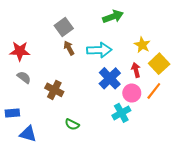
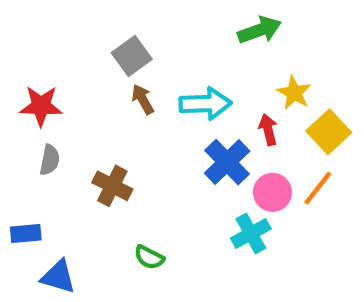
green arrow: (113, 17) -> (260, 30), moved
red arrow: (136, 70) -> (268, 130), moved
gray semicircle: (24, 77) -> (50, 160), turned 64

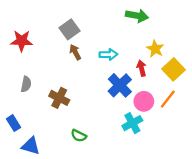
green arrow: (260, 30) -> (137, 16), turned 30
cyan arrow: (205, 104) -> (108, 54), size x0.7
red star: (41, 106) -> (22, 41), moved
blue rectangle: (26, 233) -> (14, 123), turned 63

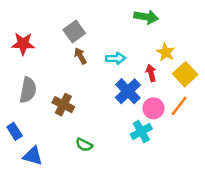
gray semicircle: (26, 84) -> (28, 90), size x1.5

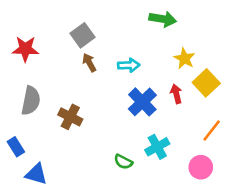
red arrow: (151, 73) -> (176, 94), moved
orange line: (179, 106) -> (212, 131), moved
pink circle: (153, 108) -> (201, 167), moved
green semicircle: (84, 145) -> (123, 162), moved

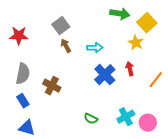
yellow square: (206, 83) -> (147, 23), moved
orange line: (212, 131) -> (156, 80), moved
blue rectangle: (16, 147) -> (23, 101), moved
cyan cross: (157, 147) -> (126, 117), moved

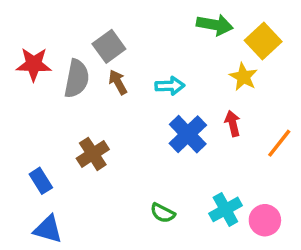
gray semicircle: (23, 74) -> (77, 79), moved
brown cross: (52, 86) -> (93, 154), turned 30

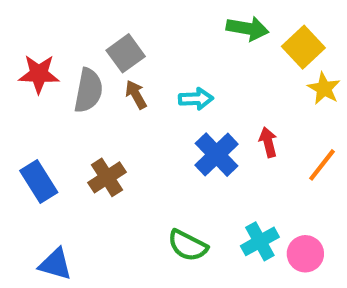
yellow star: (243, 77) -> (324, 88), moved
blue rectangle: (41, 181) -> (39, 181), moved, size x1.4
green semicircle: (163, 213) -> (188, 246), size x1.4

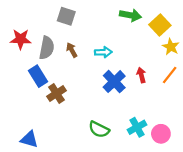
gray square: (126, 53) -> (66, 16), moved, turned -36
orange line: (322, 165) -> (170, 75), moved
blue rectangle: (39, 181) -> (38, 76), moved

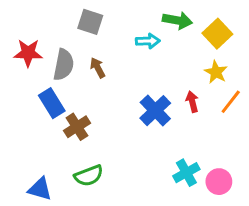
yellow star: (171, 47) -> (216, 72), moved
cyan arrow: (103, 52) -> (148, 41), moved
green semicircle: (99, 129) -> (89, 176), moved, turned -48

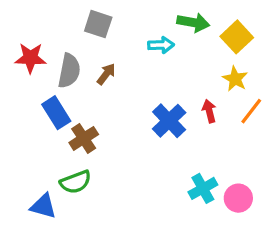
brown arrow: (98, 68) -> (106, 74), turned 66
green semicircle: (89, 176) -> (76, 182), moved

